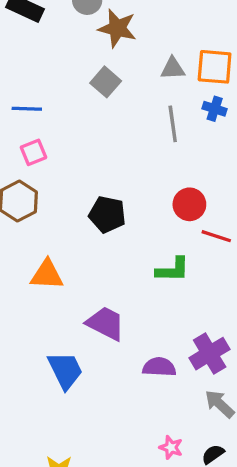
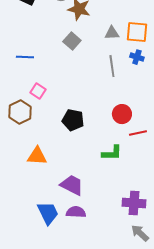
pink square: (33, 152) -> (38, 91), moved, turned -35
red line: (216, 236) -> (138, 133), turned -30
purple cross: (210, 354) -> (134, 203), turned 35
purple semicircle: (159, 367) -> (76, 212), moved

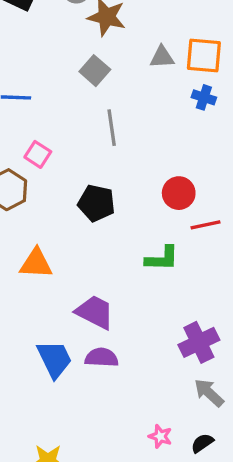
gray line: (112, 66) -> (112, 128), moved
purple cross: (134, 203) -> (199, 342), turned -30

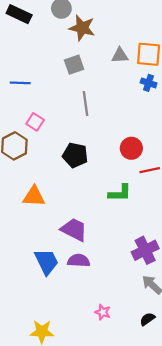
gray square: (95, 71) -> (74, 65), turned 30
pink star: (160, 436) -> (103, 312), moved

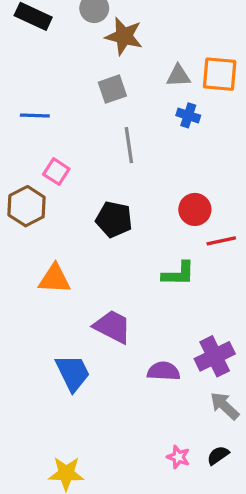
blue cross: (149, 83) -> (188, 115), moved
purple semicircle: (79, 261) -> (164, 371), moved
pink star: (103, 312) -> (178, 457), moved

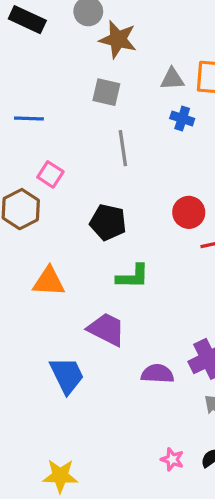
gray square: (112, 89) -> (106, 92), turned 32
green L-shape: (178, 274) -> (133, 277), moved

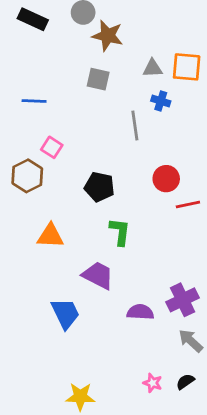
gray line: (123, 148) -> (135, 126), moved
green L-shape: (133, 277) -> (120, 232), turned -84
yellow star: (60, 476) -> (80, 397), moved

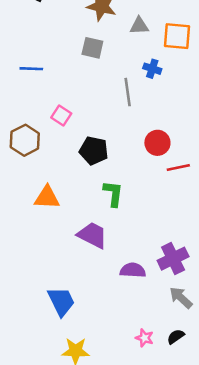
gray triangle: (153, 68) -> (139, 26), moved
pink square: (52, 147) -> (61, 115), moved
blue trapezoid: (65, 313) -> (61, 301), moved

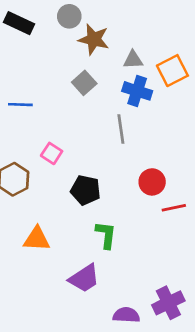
orange square: (177, 36) -> (172, 71), turned -32
gray square: (92, 48) -> (84, 83), turned 35
blue cross: (152, 69) -> (137, 91), moved, size x1.5
purple trapezoid: (92, 235) -> (84, 278), turned 120

